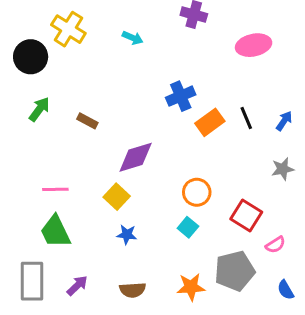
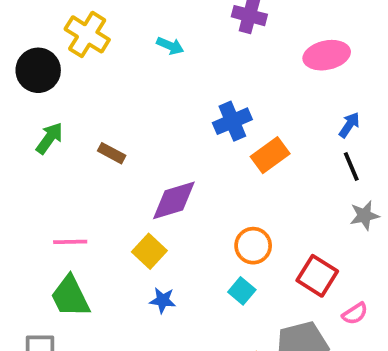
black line: (246, 118) -> (351, 166), moved
blue arrow: (284, 121) -> (349, 125), moved

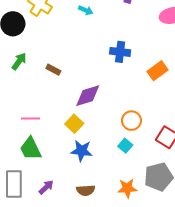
blue cross: (232, 121) -> (120, 52), turned 30
orange rectangle: (270, 155) -> (157, 71), moved
blue star: (163, 300) -> (82, 151), size x1.5

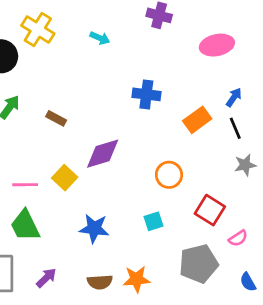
orange circle: (131, 121) -> (169, 175), moved
yellow square: (74, 124) -> (65, 178), moved
cyan square: (125, 146) -> (153, 221), turned 32
orange star: (127, 188) -> (137, 279), moved

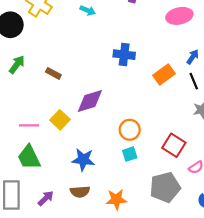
orange circle: (169, 175) -> (130, 130), moved
brown semicircle: (100, 282) -> (80, 192), moved

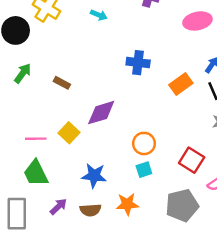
purple arrow: (46, 198) -> (58, 206), moved
orange star: (116, 199) -> (127, 204), moved

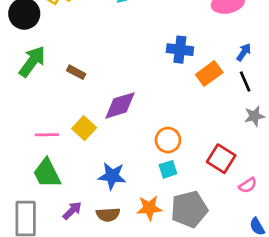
blue cross: (138, 63) -> (180, 50), moved
green arrow: (23, 73) -> (32, 62), size x1.4
gray pentagon: (182, 205) -> (189, 209), moved

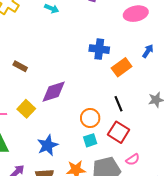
black line: (245, 82) -> (119, 104), moved
red square: (221, 159) -> (119, 132), moved
blue star: (112, 176) -> (48, 145), turned -30
pink semicircle: (248, 185) -> (133, 160), moved

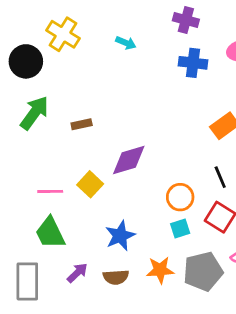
blue cross: (99, 49) -> (193, 63), moved
brown rectangle: (20, 66) -> (82, 124), turned -40

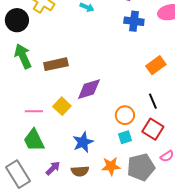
green arrow: (34, 113) -> (23, 56), turned -60
brown rectangle: (82, 124) -> (56, 64), size x1.6
gray rectangle: (27, 281) -> (18, 174), turned -32

